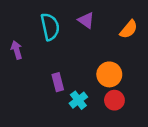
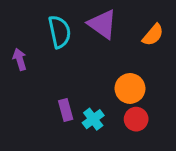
purple triangle: (86, 20) -> (102, 24), size x1.5
purple rectangle: (58, 82) -> (66, 110), moved

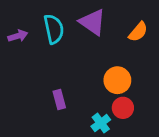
purple arrow: (20, 59) -> (18, 36), moved, turned 90
cyan cross: (93, 119) -> (101, 123), moved

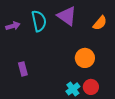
purple rectangle: (59, 100) -> (23, 69), moved
red circle: (123, 108) -> (91, 87), moved

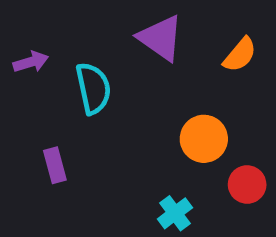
cyan semicircle: (39, 21) -> (93, 88), moved
red circle: (91, 87) -> (247, 184), moved

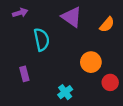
purple arrow: (31, 62) -> (20, 13), moved
cyan cross: (175, 213) -> (65, 92), moved

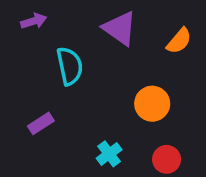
purple rectangle: (24, 74) -> (41, 123), turned 72
red circle: (110, 82) -> (167, 159), moved

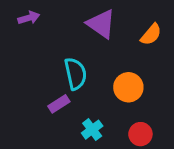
cyan semicircle: (70, 66) -> (76, 74), moved
purple rectangle: (41, 123) -> (59, 104), moved

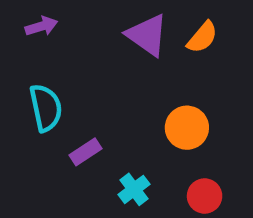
orange semicircle: (151, 34) -> (202, 37), moved
cyan semicircle: (76, 74) -> (46, 108), moved

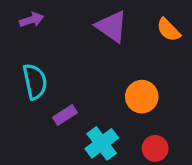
orange semicircle: (202, 37) -> (168, 30), moved, turned 96
cyan cross: (134, 189) -> (102, 143), size x1.4

